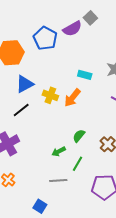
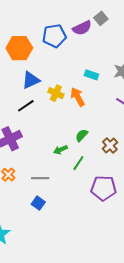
blue pentagon: (45, 38) -> (54, 36), turned 30
orange arrow: (72, 98) -> (78, 97), turned 108
gray line: (58, 180) -> (40, 178), moved

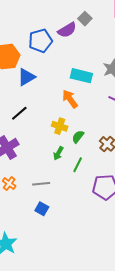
cyan rectangle: (91, 75) -> (81, 76), size x1.5
blue triangle: (31, 80) -> (26, 77), moved
yellow cross: (56, 93) -> (60, 126), moved
green arrow: (60, 150) -> (58, 153), turned -32

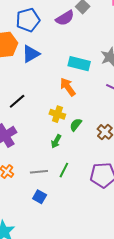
blue pentagon: (40, 41) -> (28, 20), moved
blue triangle: (26, 77) -> (31, 54), moved
green line: (78, 165) -> (64, 170), moved

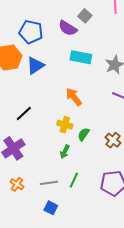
purple semicircle: (65, 18) -> (68, 28), turned 66
blue pentagon: (28, 20) -> (31, 32), turned 30
cyan rectangle: (79, 64) -> (81, 57), moved

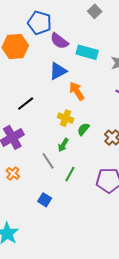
purple semicircle: (68, 28) -> (59, 41), moved
blue triangle: (35, 66) -> (58, 71), moved
gray line: (49, 183) -> (48, 161), moved, turned 60

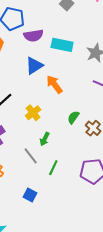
purple semicircle: (59, 41) -> (33, 36), turned -42
yellow cross: (66, 118) -> (33, 113), moved, turned 35
green semicircle: (83, 129) -> (73, 117), moved

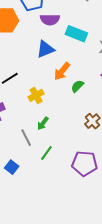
orange arrow: (54, 84) -> (62, 71), turned -114
green semicircle: (73, 117) -> (77, 86), moved
blue square: (30, 195) -> (12, 167), moved

